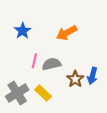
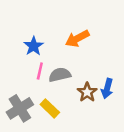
blue star: (23, 31) -> (34, 46), moved

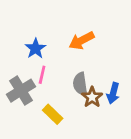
gray semicircle: (60, 75) -> (80, 84), moved, turned -85
gray cross: (20, 108) -> (21, 91), moved

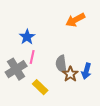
orange arrow: (82, 41) -> (75, 20), moved

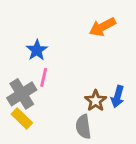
gray semicircle: (61, 64) -> (83, 127), moved
yellow rectangle: (40, 87) -> (22, 118), moved

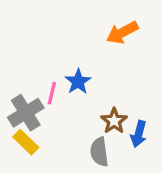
blue star: (37, 50) -> (78, 82), moved
blue arrow: (117, 97) -> (139, 134), moved

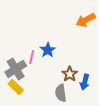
orange arrow: (122, 33) -> (86, 20), moved

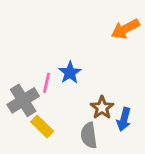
yellow rectangle: (16, 87) -> (42, 127), moved

